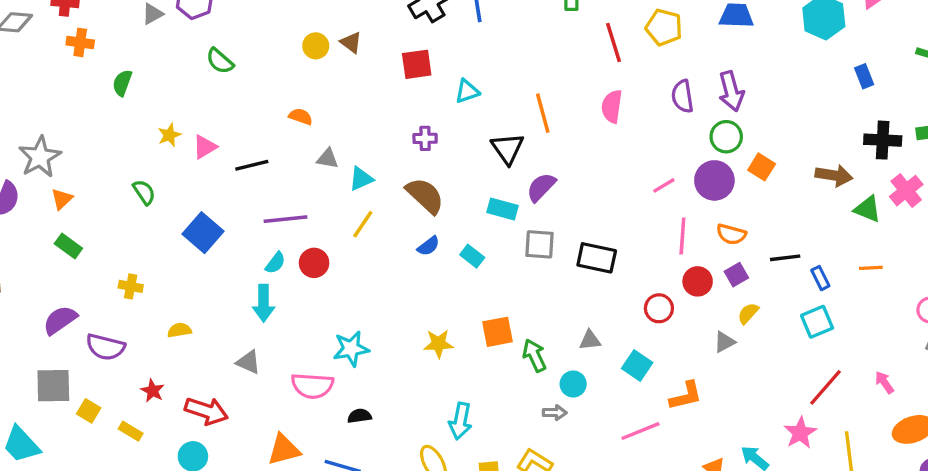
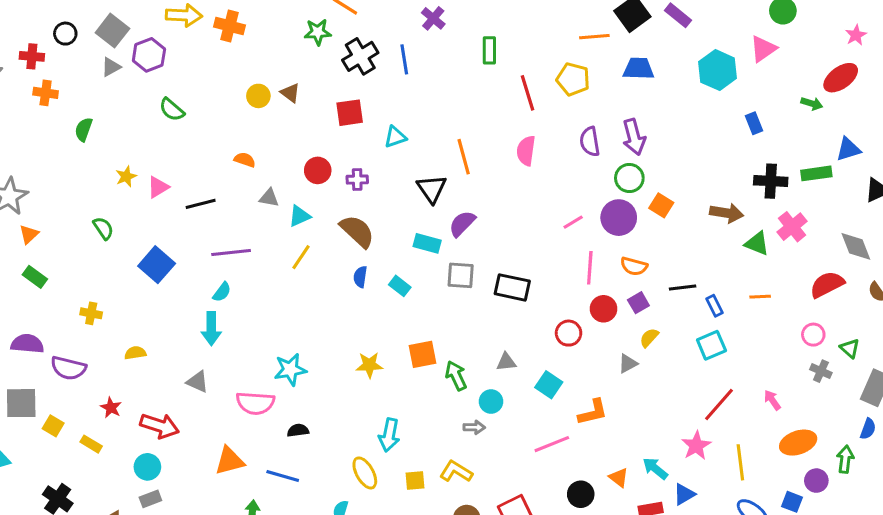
blue semicircle: (428, 246) -> (360, 277), turned 135
red circle: (314, 263) -> (318, 170), moved
purple semicircle: (60, 320) -> (27, 344), turned 40

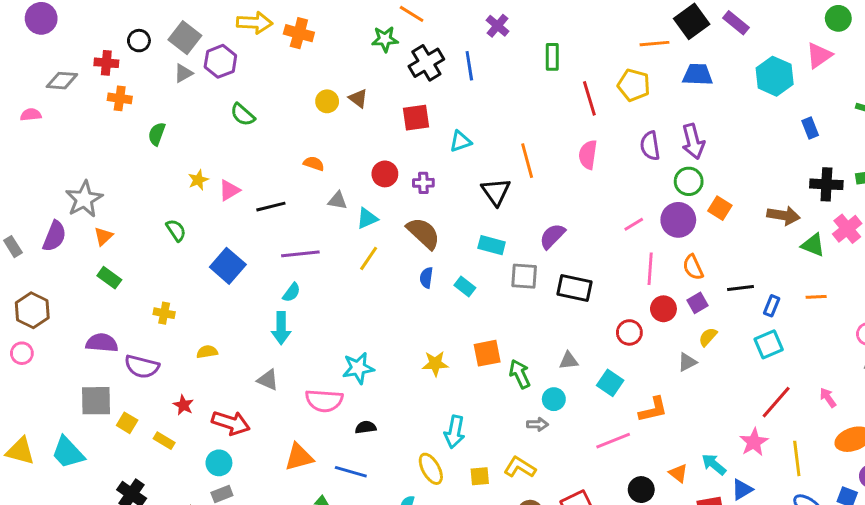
purple semicircle: (462, 224) -> (552, 236), moved
orange semicircle: (634, 266) -> (693, 267), turned 50
blue rectangle: (714, 306) -> (772, 306), turned 48

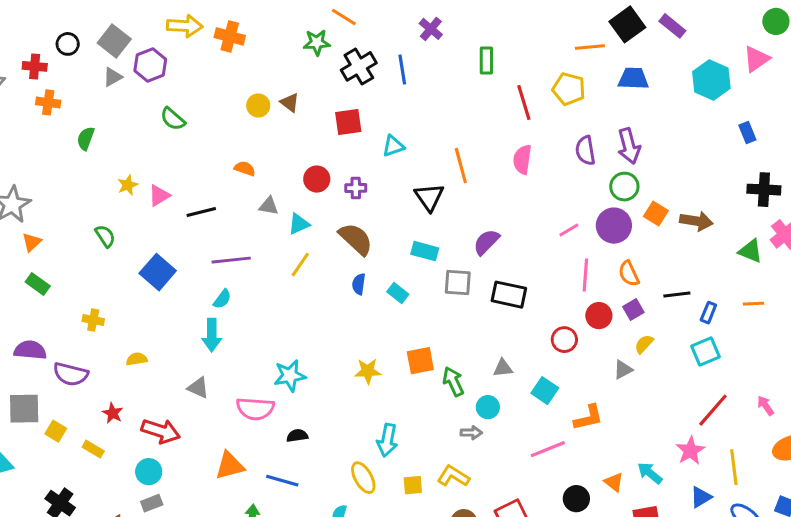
brown arrow: (783, 215) -> (696, 221), moved
blue triangle: (742, 490) -> (701, 497), moved

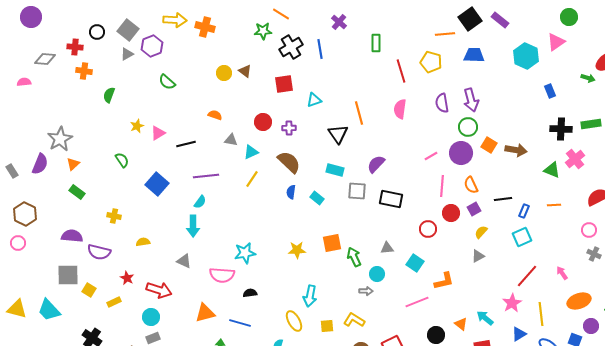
gray triangle: (623, 370) -> (478, 256), moved
yellow rectangle: (93, 449) -> (114, 302), turned -56

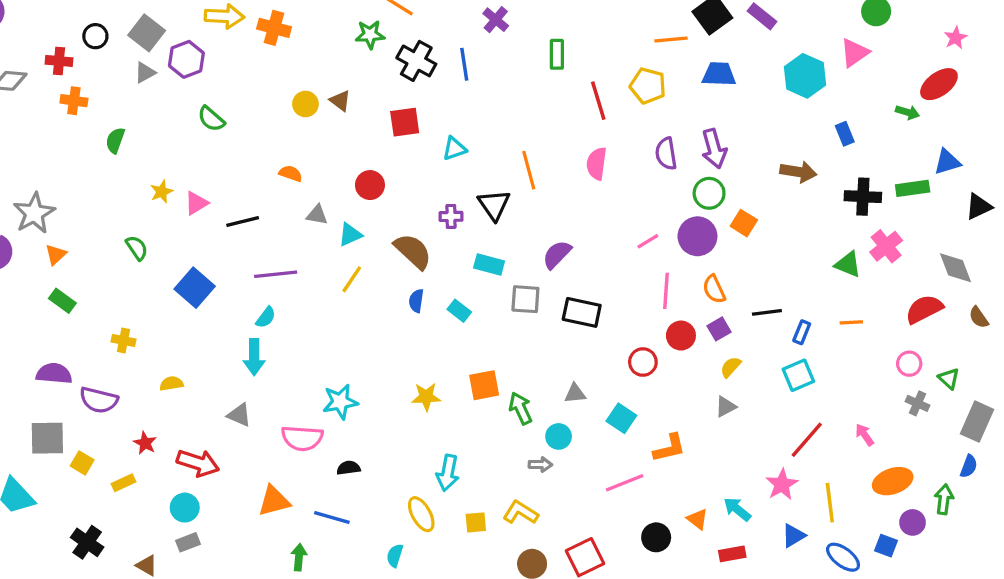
black cross: (291, 47) -> (416, 61), turned -30
purple cross: (289, 128) -> (451, 216), moved
brown arrow: (516, 150) -> (798, 172), moved

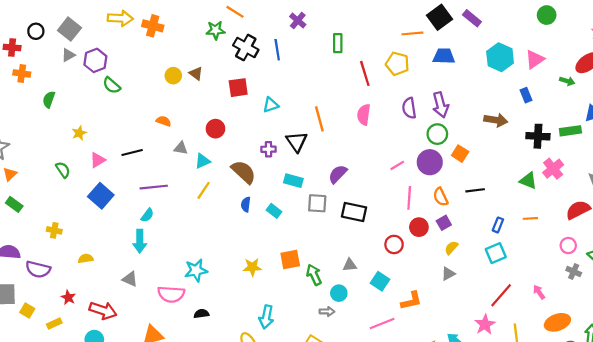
pink triangle: (855, 53) -> (535, 59), moved
purple hexagon: (186, 59) -> (95, 60), moved
pink triangle: (196, 203) -> (98, 160), moved
black line: (767, 312) -> (475, 190), moved

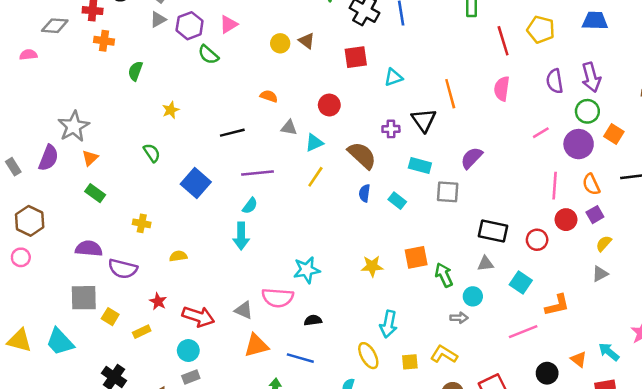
pink triangle: (98, 160) -> (229, 24), moved
pink line: (397, 165) -> (541, 133), moved
black rectangle: (354, 212) -> (493, 231), moved
gray triangle: (130, 279) -> (244, 310), moved

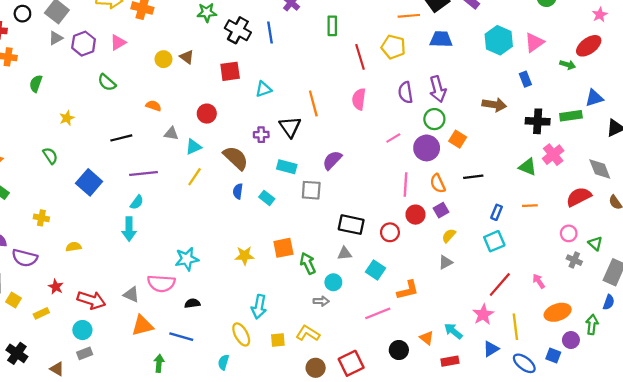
green semicircle: (208, 55) -> (107, 82), moved

